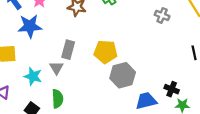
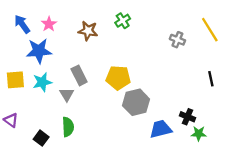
gray rectangle: (68, 50) -> (79, 75), turned -42
cyan star: (33, 76) -> (42, 82), moved, turned -30

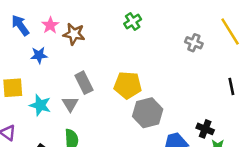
brown star: (88, 31) -> (74, 34), moved
blue star: (39, 51) -> (39, 55), size x0.6
cyan star: (42, 82) -> (40, 105), moved, turned 30

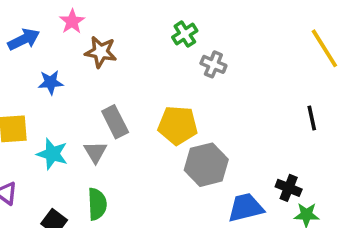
blue arrow: (20, 25) -> (24, 39), turned 100
pink star: (50, 25) -> (72, 21), moved
gray cross: (194, 43) -> (213, 64), moved
black line: (231, 86) -> (312, 118), moved

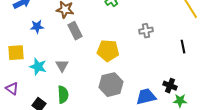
gray cross: (213, 64) -> (146, 31), moved, turned -32
gray rectangle: (115, 122) -> (75, 31), moved
gray hexagon: (206, 165) -> (111, 85), moved

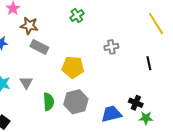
gray rectangle: (75, 31) -> (39, 47), turned -36
green semicircle: (63, 95) -> (49, 102), moved

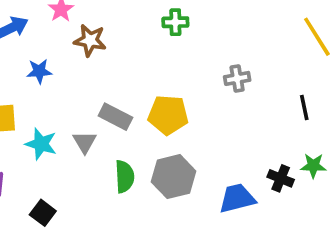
green cross: (77, 15) -> (175, 22), turned 32
gray rectangle: (39, 47) -> (115, 117), moved
green star: (146, 118) -> (313, 166), moved

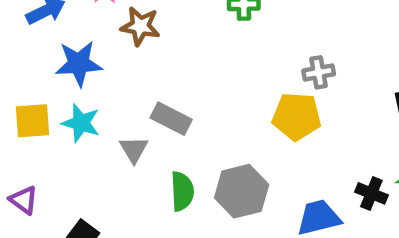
blue star: (39, 71) -> (79, 64), size x1.5
yellow pentagon: (168, 115) -> (297, 116), moved
cyan star: (41, 144) -> (81, 123), moved

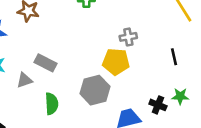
gray triangle: (134, 149) -> (24, 80), turned 42
gray hexagon: (242, 191) -> (95, 90), moved

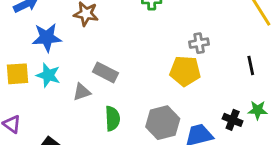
gray hexagon: (95, 90) -> (163, 123), moved

